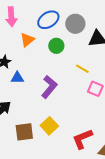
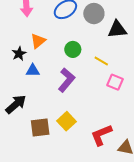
orange triangle: (27, 40) -> (38, 41), moved
green circle: (56, 46) -> (73, 49), moved

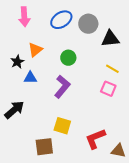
yellow line: (101, 61) -> (112, 69), moved
yellow square: (66, 121) -> (62, 126), turned -30
brown square: (40, 128) -> (44, 147), moved

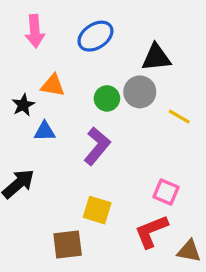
gray circle: (88, 24) -> (140, 92), moved
black triangle: (110, 39) -> (156, 57), moved
orange triangle: (35, 50) -> (53, 85), turned 49
pink square: (108, 89) -> (166, 192), moved

